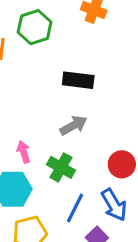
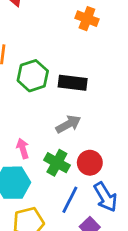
green hexagon: (35, 27) -> (33, 76), moved
red circle: (122, 164) -> (90, 163), moved

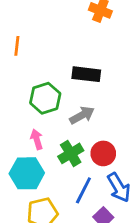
green hexagon: (33, 76) -> (45, 98), moved
green cross: (57, 163) -> (71, 153), turned 30

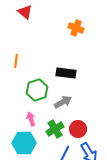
orange line: (17, 46) -> (16, 61), moved

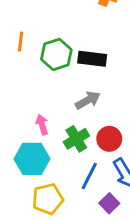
green hexagon: (37, 90) -> (56, 54), moved

